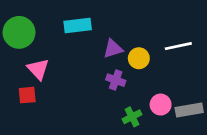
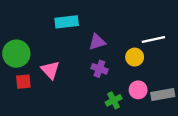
green circle: (19, 32) -> (16, 54), moved
yellow circle: (139, 58) -> (135, 57), moved
pink triangle: (38, 69) -> (50, 70), moved

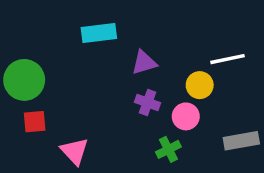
pink triangle: (50, 70) -> (75, 151), moved
pink circle: (138, 90) -> (186, 116), moved

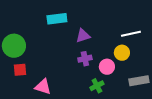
yellow circle: (200, 85) -> (122, 53), moved
purple cross: (148, 103) -> (85, 59), turned -32
pink triangle: (75, 151) -> (43, 87), turned -30

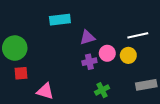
pink circle: (107, 67) -> (107, 53), moved

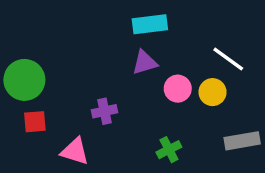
cyan rectangle: (60, 20) -> (150, 24), moved
white line: (138, 35) -> (228, 59), turned 48
purple cross: (89, 62) -> (105, 111), moved

